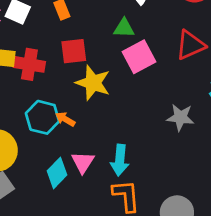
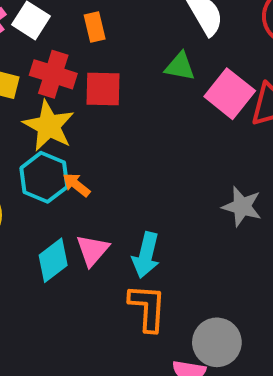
pink square: (139, 57) -> (230, 94), moved, turned -32
red cross: (29, 64) -> (53, 74), moved
yellow star: (93, 83) -> (49, 126), moved

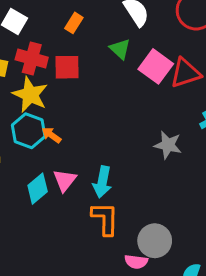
orange rectangle: (95, 27) -> (74, 23), moved, turned 48
green triangle: (180, 66) -> (120, 49), turned 35

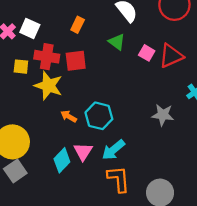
pink square: (156, 66) -> (147, 53), size x0.6
cyan hexagon: (29, 131) -> (99, 116), moved
cyan arrow: (102, 182) -> (113, 150), turned 45

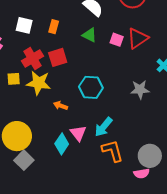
white square: (30, 28) -> (24, 25), moved
red cross: (47, 57) -> (33, 59), turned -30
yellow square: (21, 67) -> (14, 79), moved
cyan hexagon: (99, 116) -> (91, 87), moved

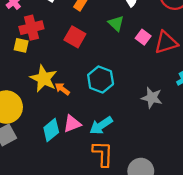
red square: (58, 57) -> (75, 37), turned 30
red cross: (33, 59) -> (31, 28), moved
yellow star: (39, 83) -> (44, 79), moved
pink triangle: (78, 133) -> (72, 124), turned 30

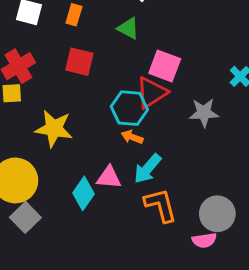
pink square: (143, 37) -> (165, 66), moved, size x1.5
red triangle: (166, 42) -> (152, 93), moved
orange arrow: (62, 89) -> (132, 137), moved
pink triangle: (72, 124) -> (109, 177), turned 42

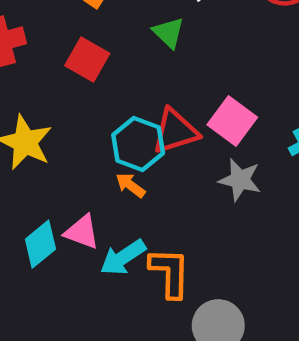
pink square: (165, 66) -> (232, 121), moved
cyan arrow: (148, 169) -> (123, 257), moved
orange L-shape: (161, 205) -> (170, 273), moved

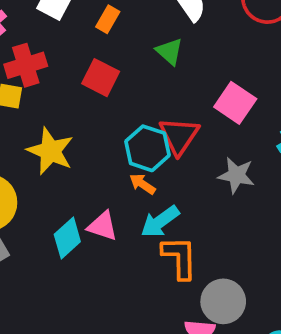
pink square: (232, 121) -> (235, 103), moved
red triangle: (175, 131) -> (179, 136), turned -36
cyan arrow: (123, 257) -> (160, 222), moved

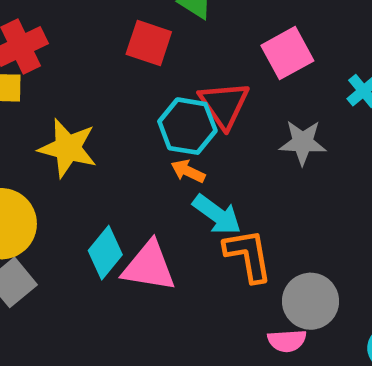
red square: (101, 78) -> (149, 43), moved
pink square: (235, 103) -> (287, 53), turned 36
cyan arrow: (160, 222) -> (217, 215), turned -99
pink triangle: (103, 226) -> (149, 266), moved, size x1.4

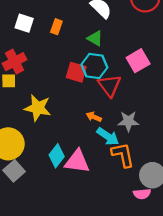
red square: (149, 43) -> (76, 72), moved
cyan hexagon: (187, 126) -> (94, 66), moved
gray star: (303, 142) -> (128, 121), moved

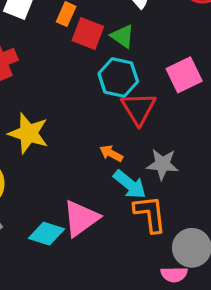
red square: (76, 72) -> (88, 33), moved
cyan diamond: (57, 156) -> (46, 234), moved, turned 65
pink triangle: (77, 161) -> (81, 218), turned -48

